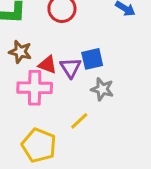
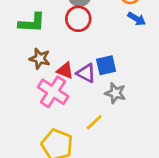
purple triangle: (71, 68) -> (86, 73), turned -30
pink cross: (35, 88) -> (53, 92), turned 32

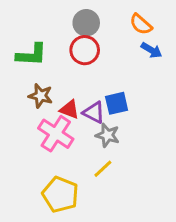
gray star: (115, 93) -> (107, 135), moved

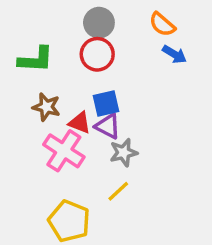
blue square: (117, 103) -> (106, 103), moved
gray star: (107, 135) -> (124, 153), turned -30

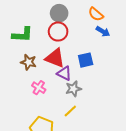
blue square: (106, 103) -> (86, 60), moved
red triangle: (80, 123) -> (55, 58), moved, size x1.5
pink cross: (64, 151) -> (39, 88), size x0.6

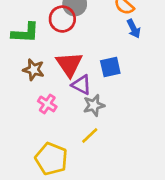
red circle: (58, 32) -> (62, 19), moved
blue arrow: (103, 32) -> (134, 29), turned 32
red triangle: (55, 58) -> (69, 64), turned 35

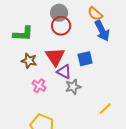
red circle: (62, 19) -> (61, 26), moved
blue arrow: (134, 29) -> (102, 31), size x1.5
yellow line: (90, 135) -> (105, 109), moved

